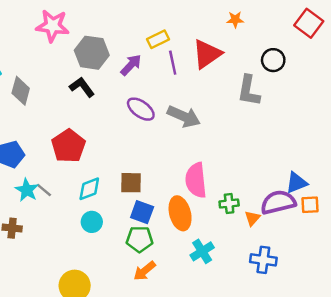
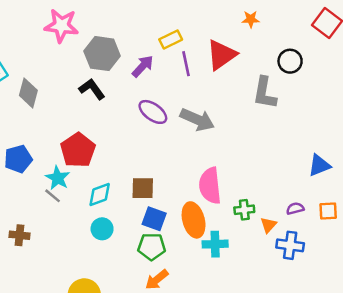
blue triangle: (297, 183) -> (319, 165), moved
cyan star: (27, 190) -> (58, 178), moved
purple semicircle: (278, 202) -> (295, 209), size x0.5
cyan cross: (202, 251) -> (215, 244), moved, turned 30
blue cross: (263, 260) -> (290, 245), moved

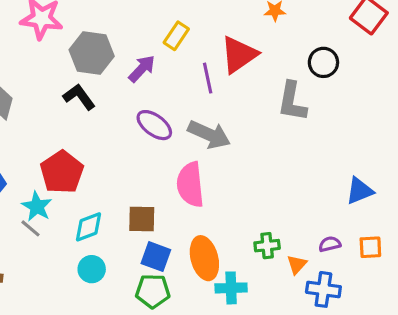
yellow rectangle: (171, 40) -> (176, 36), turned -30
purple line: (186, 64) -> (208, 78), moved
pink semicircle: (210, 186) -> (190, 185), moved

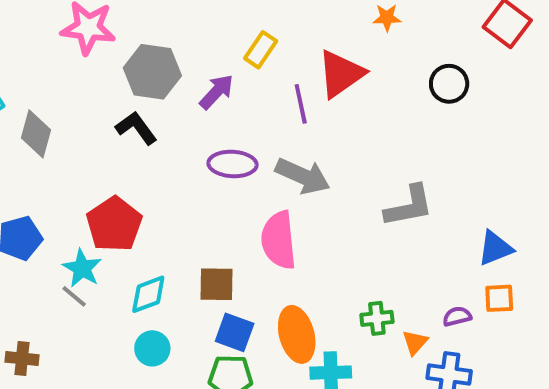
gray L-shape: (292, 102) -> (409, 206), moved, turned -111
purple ellipse: (154, 125) -> (233, 164), turned -33
orange square: (370, 247) -> (499, 298), moved

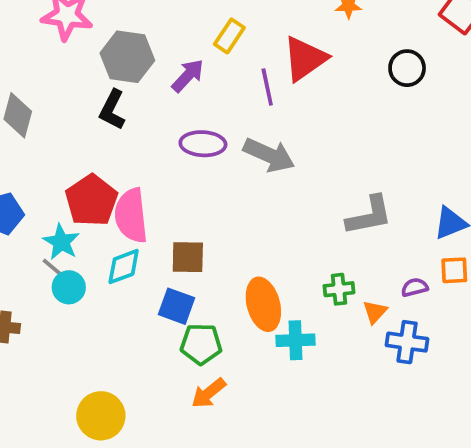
black L-shape: (136, 128) -> (112, 110), turned -117
gray L-shape: (409, 206) -> (369, 215), moved
pink semicircle: (279, 240) -> (131, 215), moved
blue square: (235, 332) -> (176, 306), moved
cyan circle: (152, 348) -> (69, 287), moved

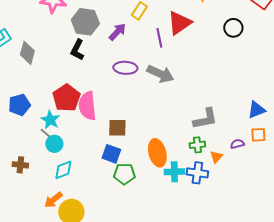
gray L-shape: (369, 215) -> (205, 119), moved
cyan diamond: (124, 267) -> (63, 170), moved
blue cross: (407, 342) -> (197, 173), moved
orange arrow: (209, 393) -> (53, 200), moved

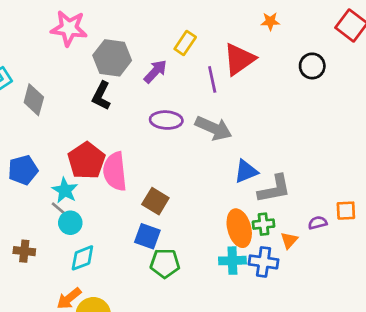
blue triangle: (256, 110) -> (246, 171), moved
brown square: (117, 128) -> (155, 201), turned 30
orange ellipse: (157, 153) -> (239, 228), moved

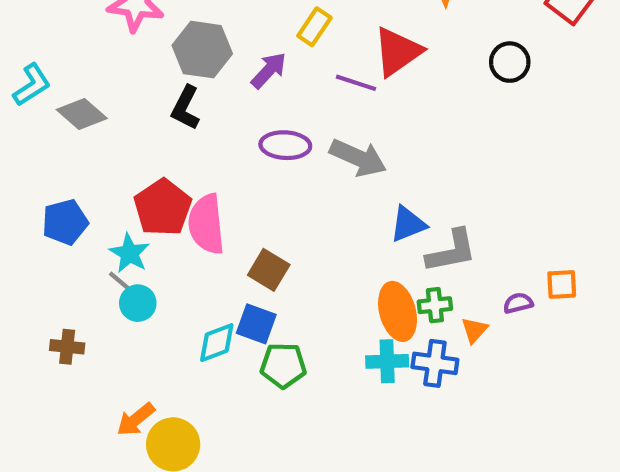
purple line: (212, 79) -> (356, 83), turned -60
gray diamond: (34, 100) -> (82, 114), turned -64
cyan diamond: (82, 258) -> (217, 343), moved

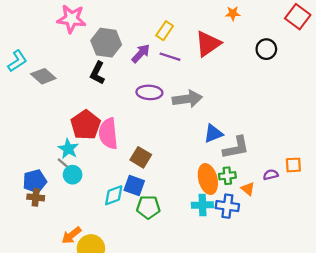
purple line: (356, 83) -> (170, 57), moved
gray arrow: (358, 158) -> (187, 99), turned -32
blue pentagon: (65, 222) -> (35, 181), moved
orange triangle: (474, 330) -> (248, 189), turned -32

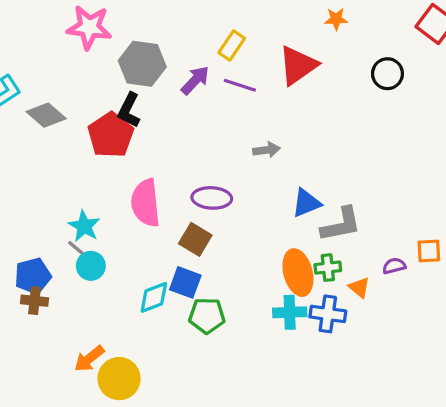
purple ellipse: (149, 92) -> (212, 198), moved
gray arrow: (187, 99) -> (266, 150), size x0.6
red pentagon: (86, 125) -> (111, 135), moved

